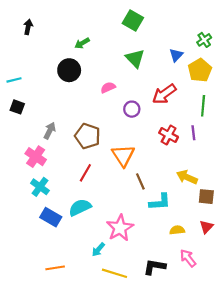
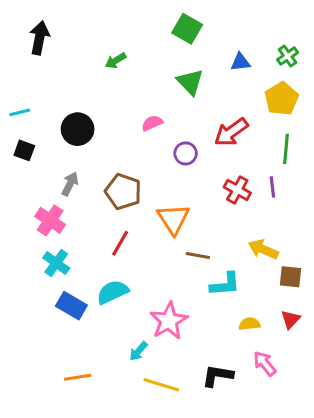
black arrow: (28, 27) -> (40, 38), size x1.5
blue triangle: (176, 55) -> (240, 62), moved, turned 40
black circle: (69, 70) -> (78, 129), moved
brown line: (140, 181) -> (198, 255), turned -56

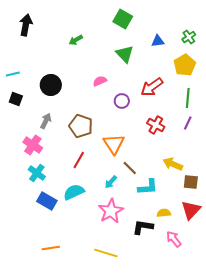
purple line: (272, 187) -> (188, 123), moved, turned 32
brown line: (198, 255) -> (130, 168), turned 35
red triangle: (291, 319) -> (191, 210), size x1.5
cyan arrow: (138, 351) -> (111, 182), moved
black L-shape: (218, 376) -> (143, 227), moved

